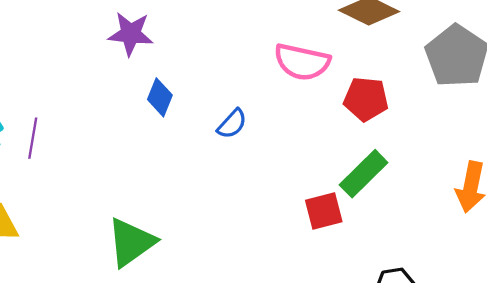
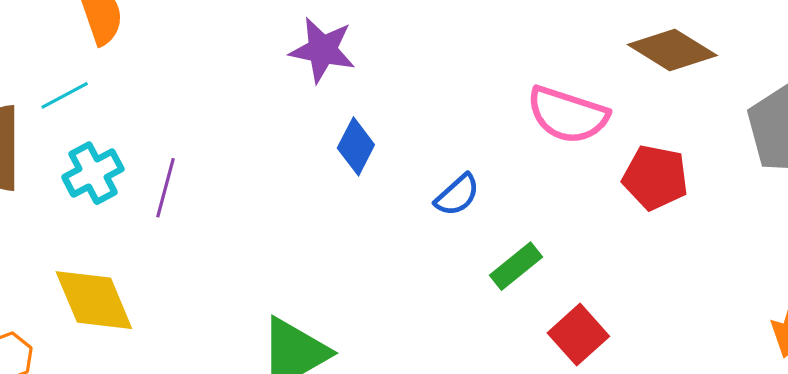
green rectangle: (364, 174) -> (516, 266), moved, size x0.7
red square: (324, 211) -> (578, 335), turned -33

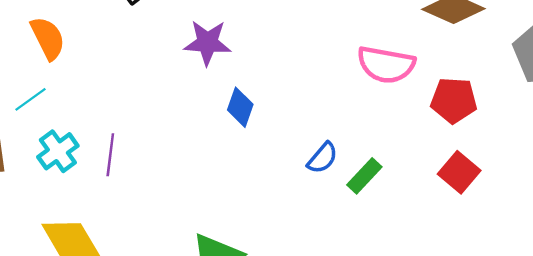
blue semicircle: (457, 195) -> (322, 158), moved
red square: (578, 335) -> (459, 172), moved

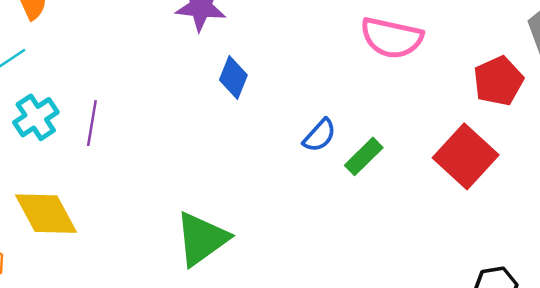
red pentagon: (454, 100) -> (498, 81), moved, turned -30
red square: (459, 172) -> (466, 156), size x1.4

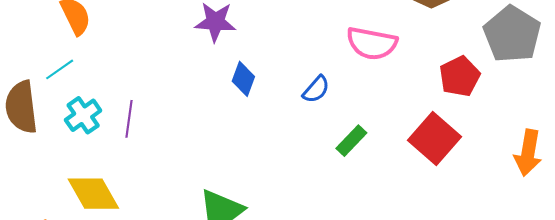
blue semicircle: (320, 135) -> (316, 89), moved

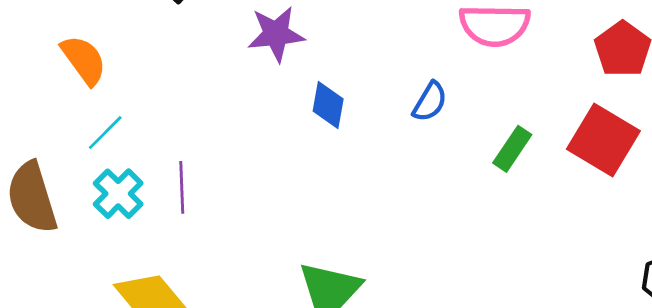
cyan line: (60, 69) -> (105, 133), moved
green rectangle: (351, 141) -> (512, 149), moved

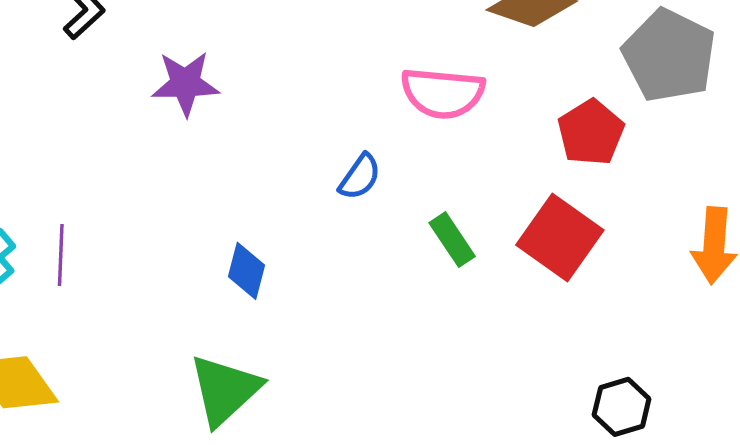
blue diamond: (328, 105) -> (246, 271), moved
green rectangle: (512, 149) -> (452, 240), turned -72

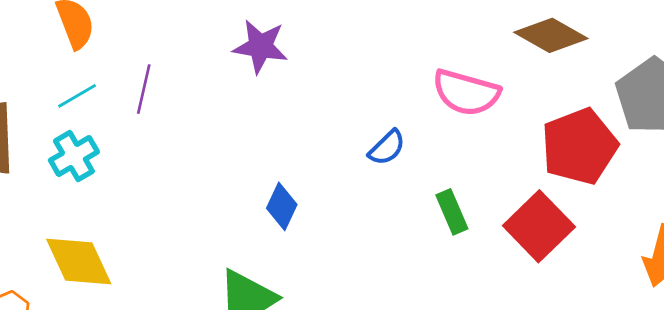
red pentagon: (591, 132) -> (579, 146), size x1.4
purple line: (61, 255) -> (144, 89), moved

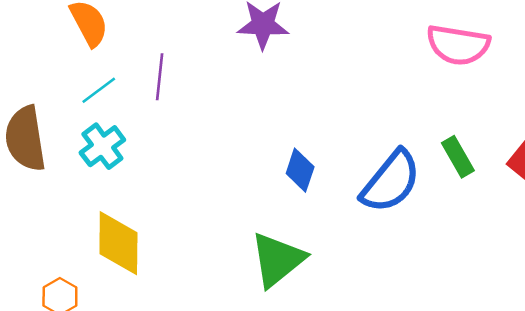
blue semicircle: (387, 148) -> (391, 181), moved, size x1.8
yellow diamond: (79, 261) -> (118, 243), turned 32

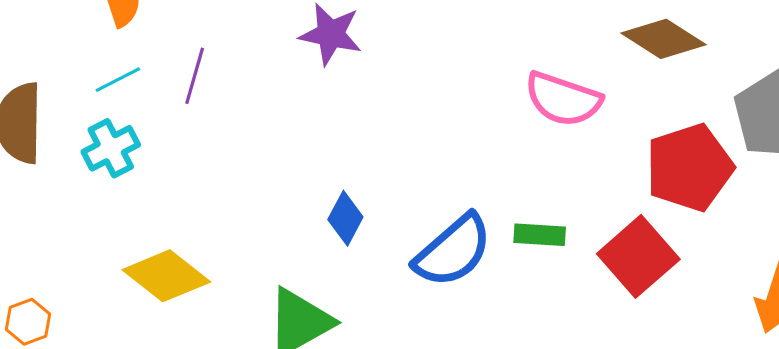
green rectangle: (458, 157) -> (540, 235), turned -66
yellow diamond: (118, 243) -> (166, 276), moved, turned -62

